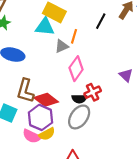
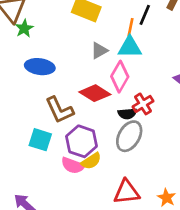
cyan triangle: (45, 27) -> (130, 47), moved
orange line: (74, 36) -> (130, 27), moved
brown L-shape: (25, 91) -> (59, 110), turned -35
red diamond: (46, 100) -> (95, 93), moved

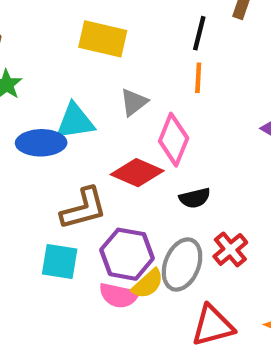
orange line: (130, 27) -> (198, 78), moved
cyan triangle: (130, 47) -> (75, 121), moved
red cross: (143, 104) -> (230, 249), moved
brown L-shape: (59, 110) -> (84, 209), turned -72
gray ellipse: (129, 136) -> (182, 264), moved

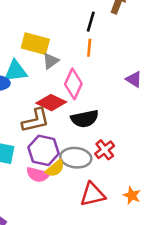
yellow rectangle: (103, 39) -> (35, 44), moved
black semicircle: (195, 198) -> (85, 119), size x1.5
brown L-shape: (84, 209) -> (36, 120), moved
gray ellipse: (182, 264) -> (76, 158), turned 72

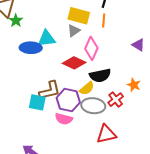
yellow rectangle: (35, 44) -> (79, 16), moved
brown L-shape: (36, 120) -> (50, 91), moved
yellow semicircle: (55, 168) -> (87, 88), moved
orange star: (132, 195) -> (134, 85), moved

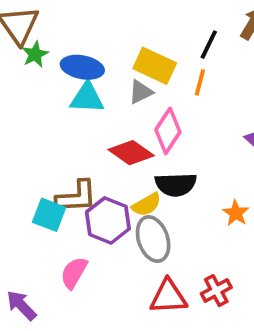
blue ellipse: (31, 48) -> (82, 67), moved
red cross: (116, 100) -> (216, 291), moved
gray ellipse: (93, 106) -> (153, 239), turned 55
pink semicircle: (64, 119) -> (74, 273), moved, turned 96

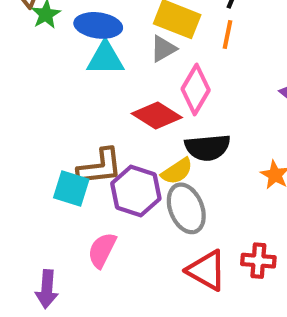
red cross: (216, 291) -> (258, 261), turned 36
red triangle: (168, 297) -> (207, 270), turned 36
purple arrow: (21, 305) -> (47, 289), turned -128

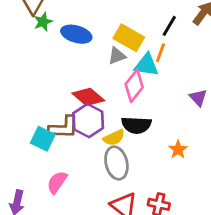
cyan triangle: (105, 59) -> (146, 65), moved
red diamond: (157, 116) -> (88, 97), moved
purple hexagon: (136, 191) -> (88, 121), moved

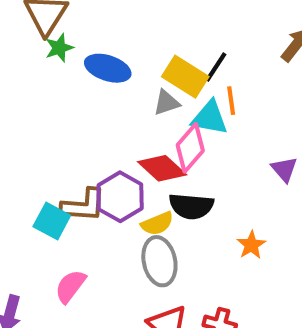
black line: (169, 26) -> (216, 67), moved
orange line: (160, 53) -> (231, 101), turned -30
red diamond: (88, 97) -> (162, 168), moved

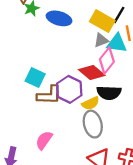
gray triangle: (166, 103) -> (101, 40), moved
cyan square: (52, 221) -> (35, 77), moved

